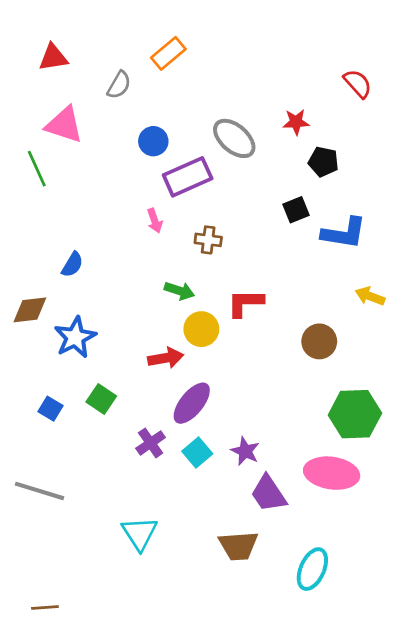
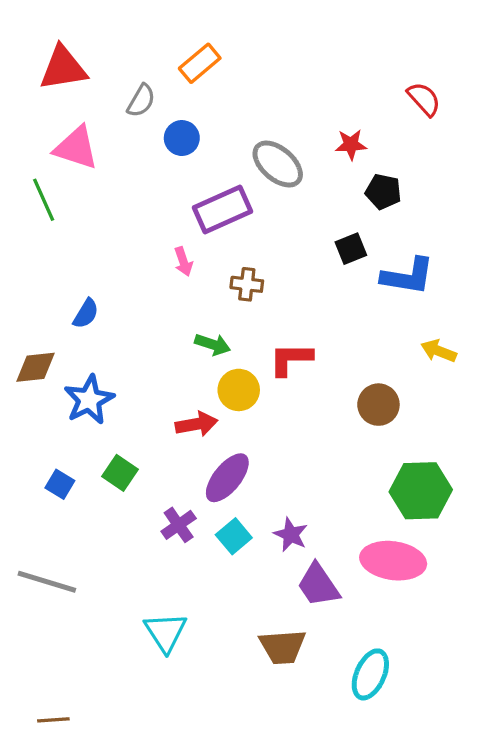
red triangle: (53, 58) -> (63, 68), size x1.4
blue circle: (153, 141) -> (182, 138), moved

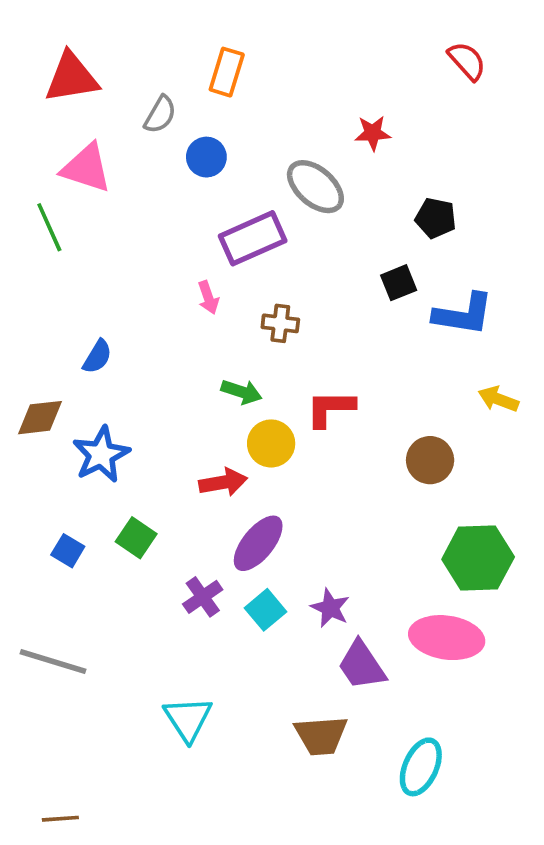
orange rectangle: (200, 63) -> (227, 72), turned -33
red semicircle: (424, 99) -> (467, 61), moved
red star: (351, 145) -> (373, 133), moved

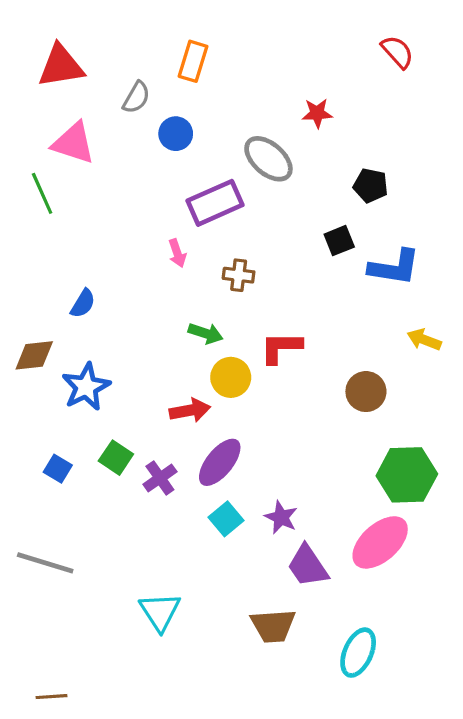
purple cross: (203, 597) -> (160, 478), moved
pink ellipse: (447, 638) -> (380, 542), turned -50

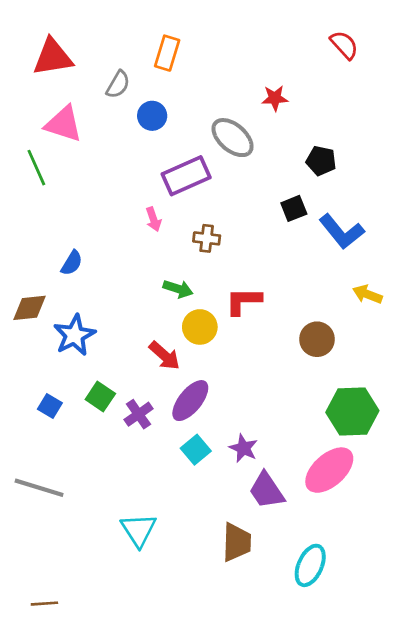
blue L-shape: (394, 267) -> (342, 232), turned 42
red arrow: (190, 410) -> (164, 356), turned 52
brown trapezoid: (273, 626) -> (237, 542), turned -84

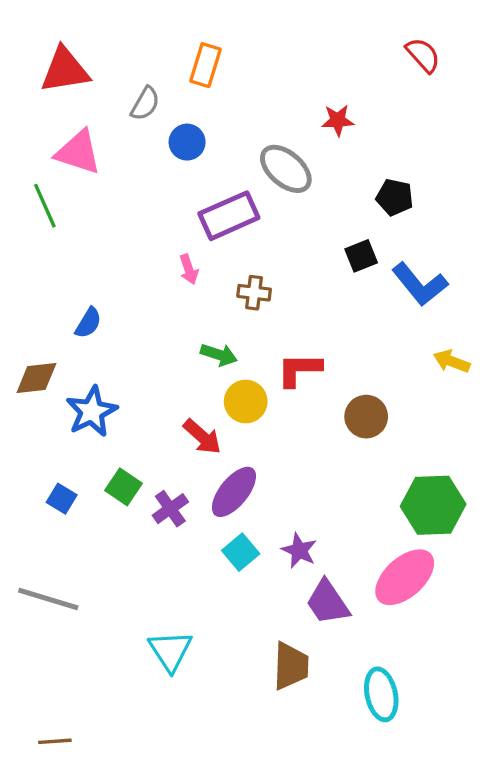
brown circle: (317, 339) -> (366, 417), moved
cyan ellipse: (310, 565) -> (381, 694), turned -36

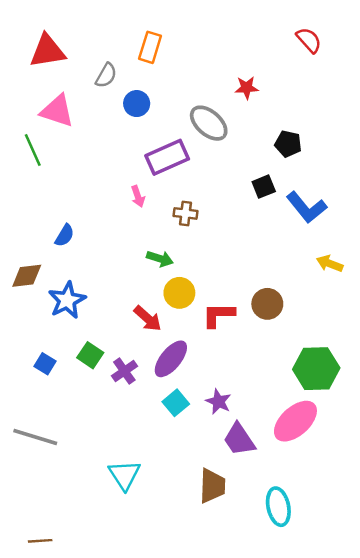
red L-shape: (299, 370) -> (218, 315), moved

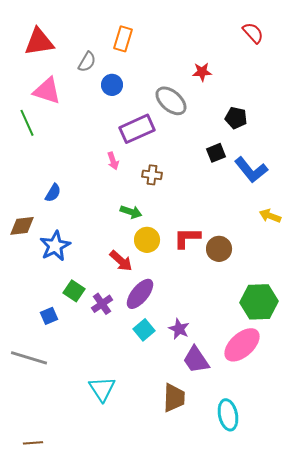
red L-shape: (218, 315) -> (187, 238), moved
blue square: (45, 364) -> (49, 316), moved, turned 36

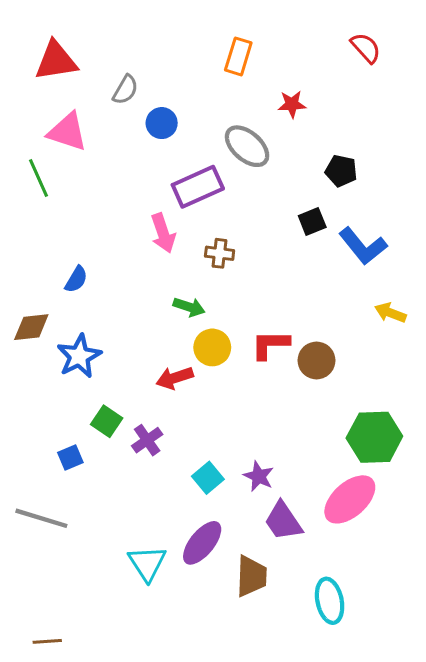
orange rectangle: (123, 39) -> (238, 56), moved
pink arrow: (113, 161) -> (163, 233), size x1.5
red arrow: (121, 261) -> (175, 378), turned 120
purple ellipse: (140, 294) -> (202, 543), moved

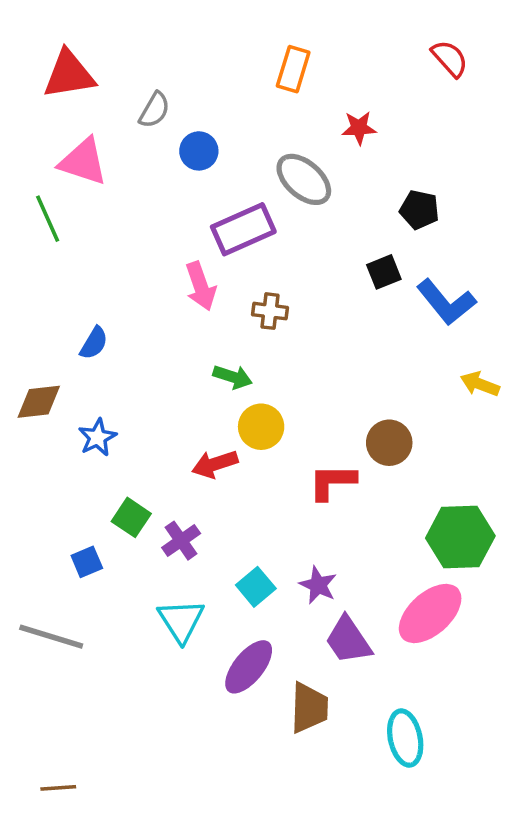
red L-shape: (270, 345) -> (332, 482), moved
blue star: (79, 356) -> (97, 437), size x0.7
cyan triangle: (147, 563) -> (181, 621), moved

